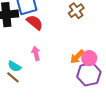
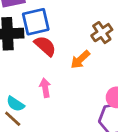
orange arrow: (77, 57) -> (80, 60), moved

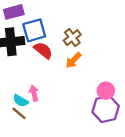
brown cross: (102, 33) -> (72, 38), moved
pink arrow: (45, 88) -> (34, 93), moved

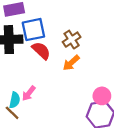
pink arrow: (34, 93) -> (29, 93), turned -133
cyan semicircle: (21, 101) -> (15, 100), turned -112

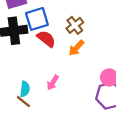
pink arrow: (29, 93) -> (53, 83), moved

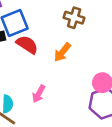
brown cross: (75, 25) -> (74, 18), moved, turned -30

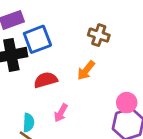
red semicircle: (27, 45) -> (46, 80), moved, turned -50

